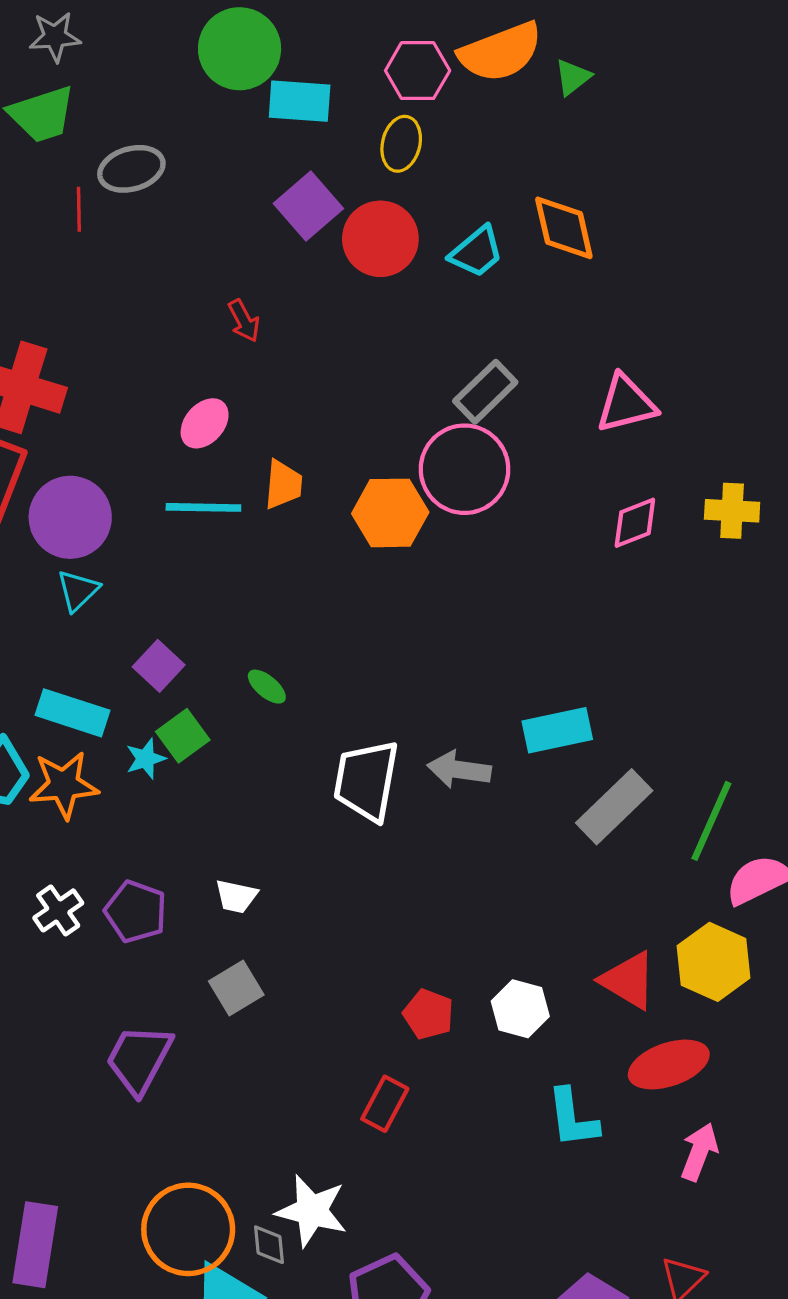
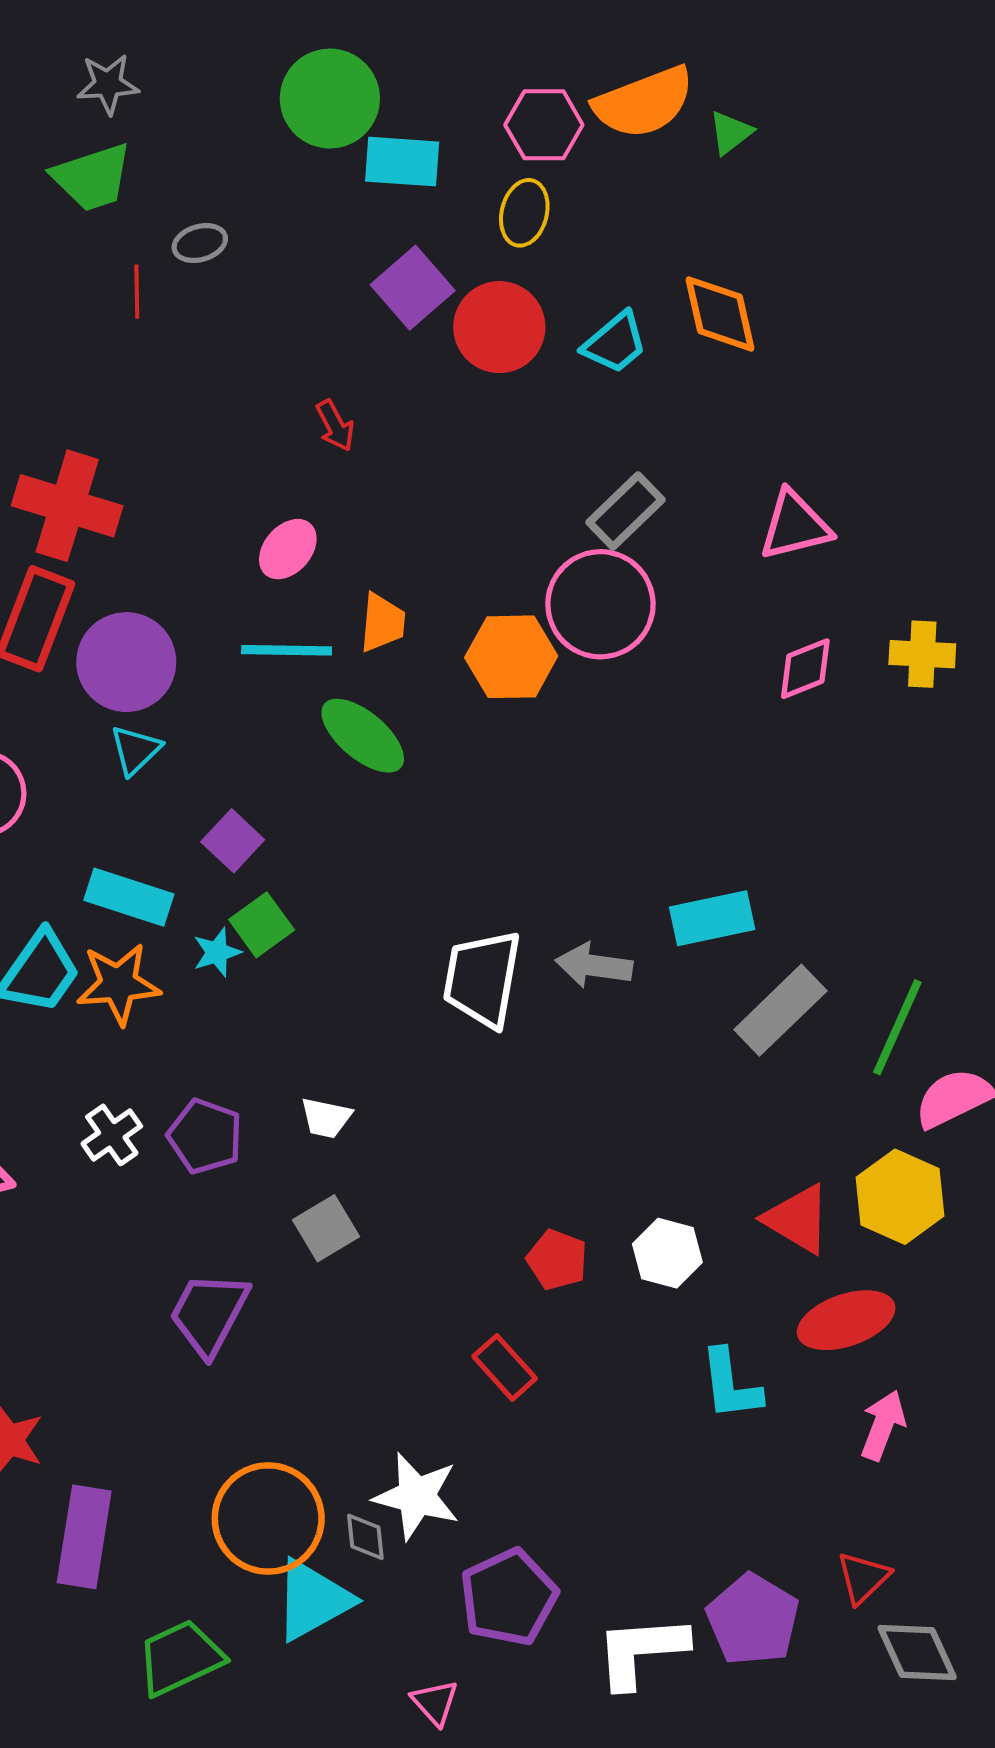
gray ellipse: (131, 169) -> (200, 243), size x0.7
green ellipse: (267, 687) -> (363, 736), moved, size x1.8
red rectangle: (385, 1104) -> (505, 1367), turned -70

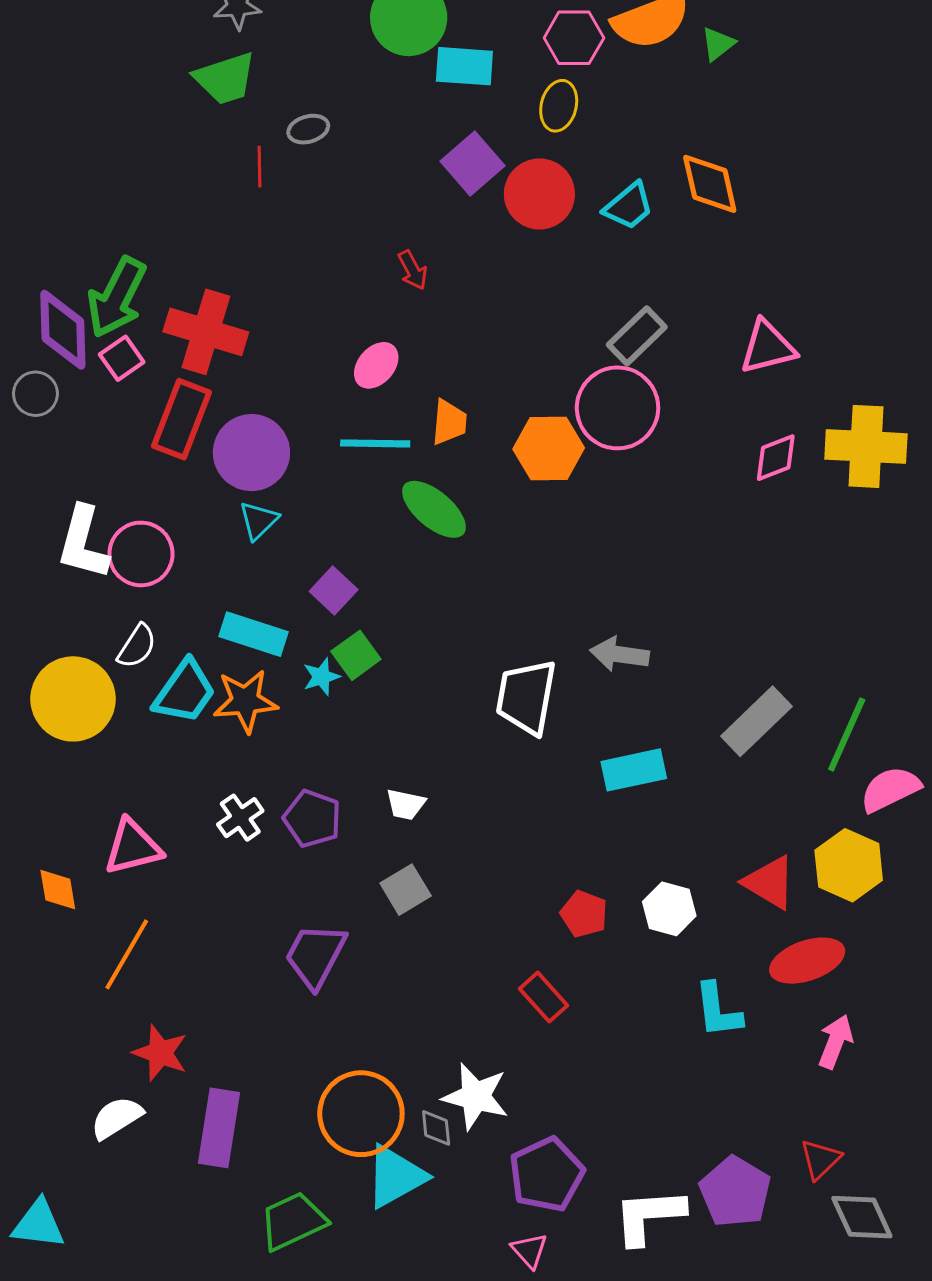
yellow cross: (922, 654) -> (866, 446), size x1.6
cyan rectangle: (712, 918) -> (634, 770), moved
gray arrow: (594, 965) -> (620, 654), moved
pink triangle: (435, 1702) -> (529, 1251), moved

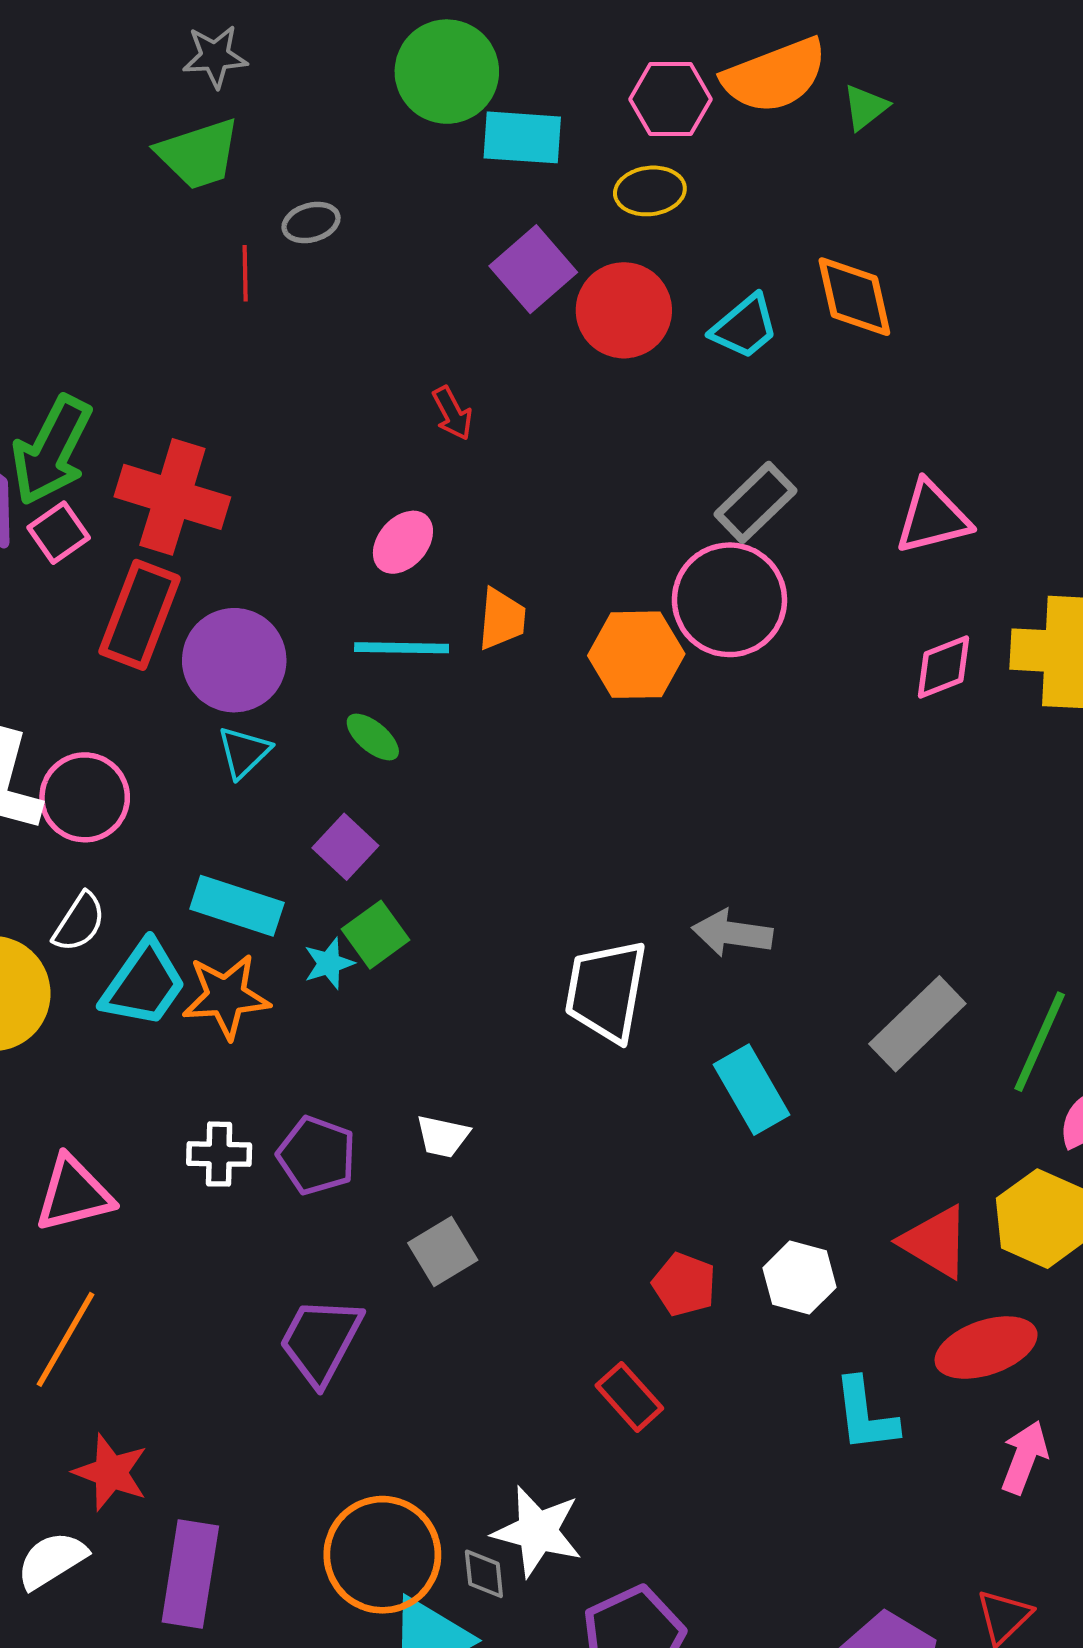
yellow ellipse: (559, 106) -> (650, 191), turned 69
green ellipse: (434, 509) -> (373, 737), moved, size x0.6
cyan rectangle: (634, 770) -> (751, 1090), turned 72
white cross: (240, 818) -> (219, 1154), turned 36

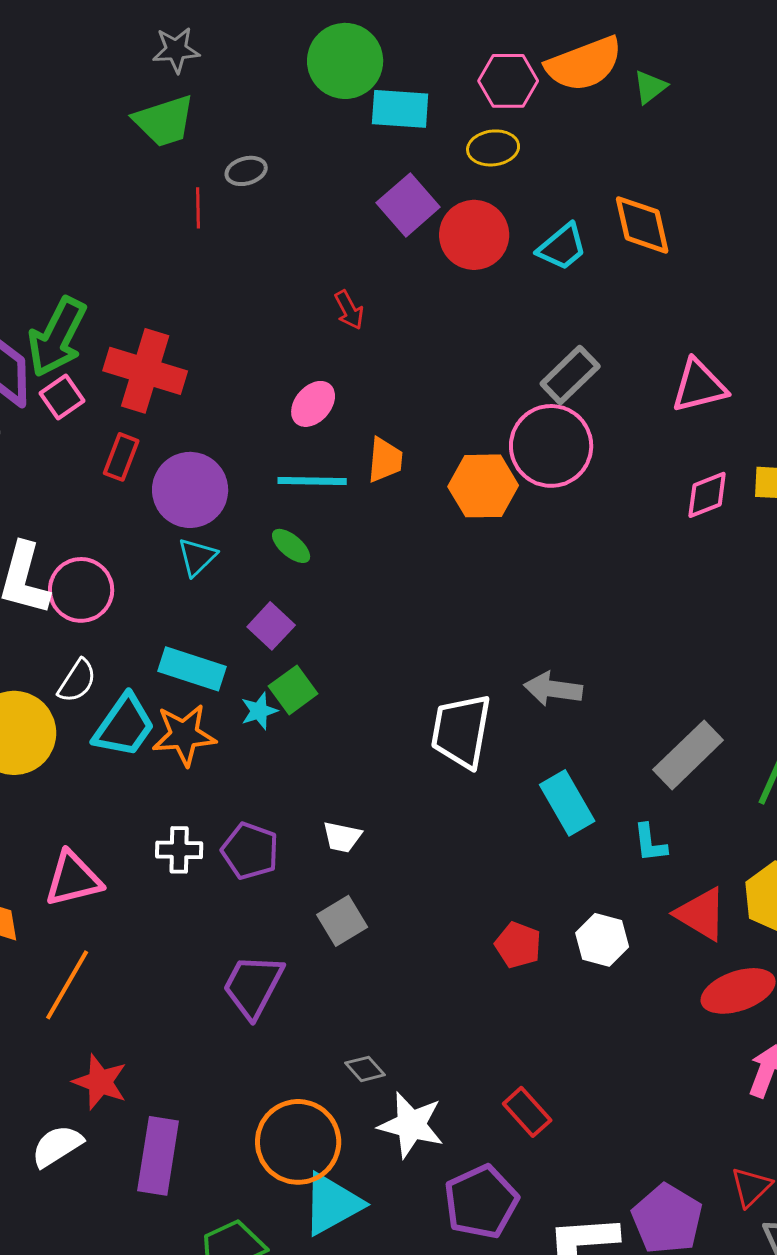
red rectangle: (140, 615) -> (121, 457), size x0.6
red rectangle: (629, 1397) -> (527, 1112), moved
cyan L-shape: (865, 1415) -> (650, 843), moved, size x0.7
gray diamond: (484, 1574) -> (365, 1069), moved, turned -36

